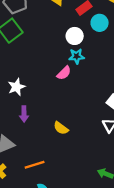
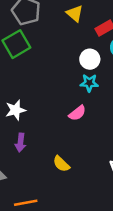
pink semicircle: (64, 73) -> (77, 113), moved

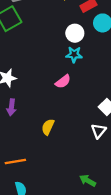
yellow semicircle: (61, 164) -> (48, 127), turned 70

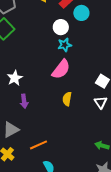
pink semicircle: (63, 81) -> (61, 69), size x1.5
yellow semicircle: (48, 127) -> (67, 99), moved

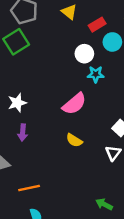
cyan star: (65, 45) -> (96, 74), moved
yellow semicircle: (67, 99) -> (74, 140), turned -80

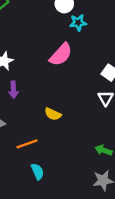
yellow semicircle: (74, 140) -> (53, 114), moved

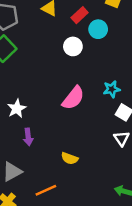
cyan star: (78, 23) -> (112, 89), moved

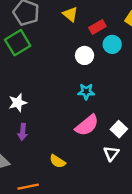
cyan star: (112, 89) -> (86, 92), moved
pink semicircle: (73, 98) -> (87, 125), moved

